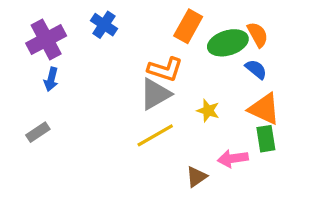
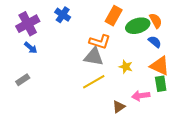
blue arrow: (51, 79) -> (31, 48), turned -64
gray triangle: (155, 94) -> (94, 57), turned 40

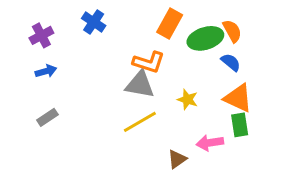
purple cross: (28, 24) -> (41, 35), size x0.7
blue arrow: (31, 48) -> (46, 71), turned -56
gray rectangle: (23, 80) -> (47, 117), moved

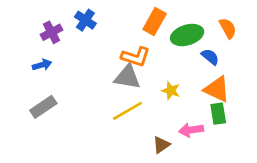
orange semicircle: (232, 31) -> (228, 28), moved
purple cross: (41, 35) -> (52, 32), moved
gray rectangle: (47, 117) -> (43, 107), size x1.4

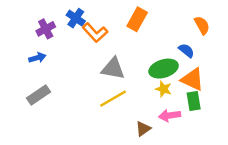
green ellipse: (187, 35) -> (164, 69), moved
orange L-shape: (136, 57) -> (95, 32), moved, turned 30
yellow star: (171, 91) -> (164, 89), moved

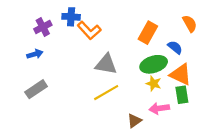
blue cross: (76, 18) -> (71, 17), turned -30
orange rectangle: (137, 19) -> (148, 33), moved

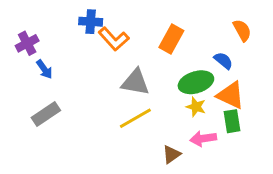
purple cross: (43, 27) -> (27, 43), moved
orange rectangle: (148, 33) -> (171, 39), moved
blue arrow: (35, 54) -> (44, 69), turned 70

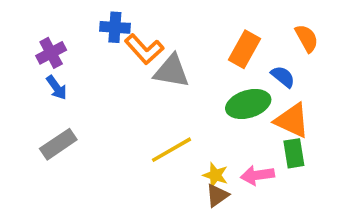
orange rectangle: (171, 39) -> (245, 49), moved
purple cross: (27, 43) -> (51, 53), moved
gray triangle: (135, 82) -> (172, 71), moved
yellow star: (196, 107) -> (215, 175), moved

